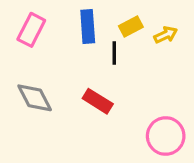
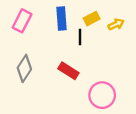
gray diamond: (35, 98) -> (24, 68), turned 60
pink circle: (166, 136) -> (102, 95), moved

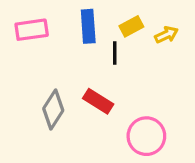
pink rectangle: (22, 21) -> (32, 30), turned 55
gray diamond: (24, 68) -> (53, 110), moved

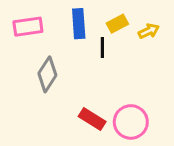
red rectangle: (98, 101) -> (92, 119), moved
gray diamond: (53, 110) -> (47, 74), moved

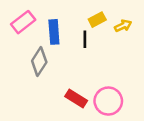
blue rectangle: (79, 24) -> (54, 32), moved
pink rectangle: (28, 27) -> (23, 22), turned -30

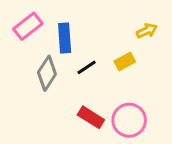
yellow rectangle: (97, 20) -> (125, 62), moved
black line: (85, 39) -> (87, 67), moved, turned 56

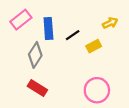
black line: (87, 67) -> (73, 35), moved
red rectangle: (91, 117) -> (37, 88), moved

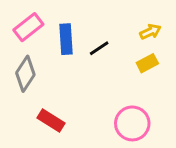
yellow rectangle: (94, 46) -> (147, 63), moved
gray diamond: (35, 55) -> (25, 74), moved

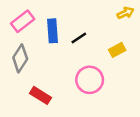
yellow arrow: (150, 32) -> (125, 13), moved
pink circle: (132, 123) -> (90, 80), moved

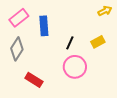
black line: (79, 38) -> (70, 43), moved, turned -32

